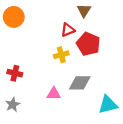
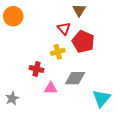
red triangle: (68, 30) -> (64, 28), turned -48
red cross: (15, 73) -> (37, 69), moved
cyan triangle: (108, 105) -> (101, 98), turned -36

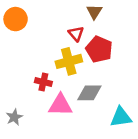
yellow cross: (58, 52) -> (69, 61), size x1.5
pink triangle: (51, 88) -> (60, 105), size x1.5
cyan triangle: (101, 98) -> (121, 117), turned 42

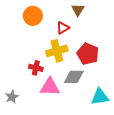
orange circle: (16, 19) -> (33, 16), moved
red triangle: (76, 34) -> (63, 28), turned 40
red pentagon: (99, 49) -> (88, 54), moved

